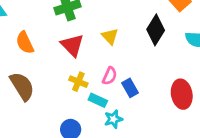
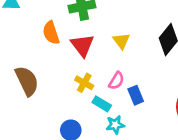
orange semicircle: (25, 43) -> (51, 33), moved

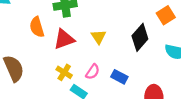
red triangle: (82, 45) -> (64, 39), turned 45
blue rectangle: (136, 95) -> (119, 77), moved, turned -42

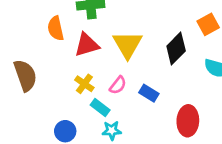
yellow triangle: (99, 37) -> (127, 45), size x1.6

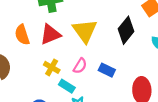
orange semicircle: (56, 28) -> (22, 35), moved

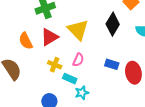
blue rectangle: (107, 70) -> (112, 64), moved

